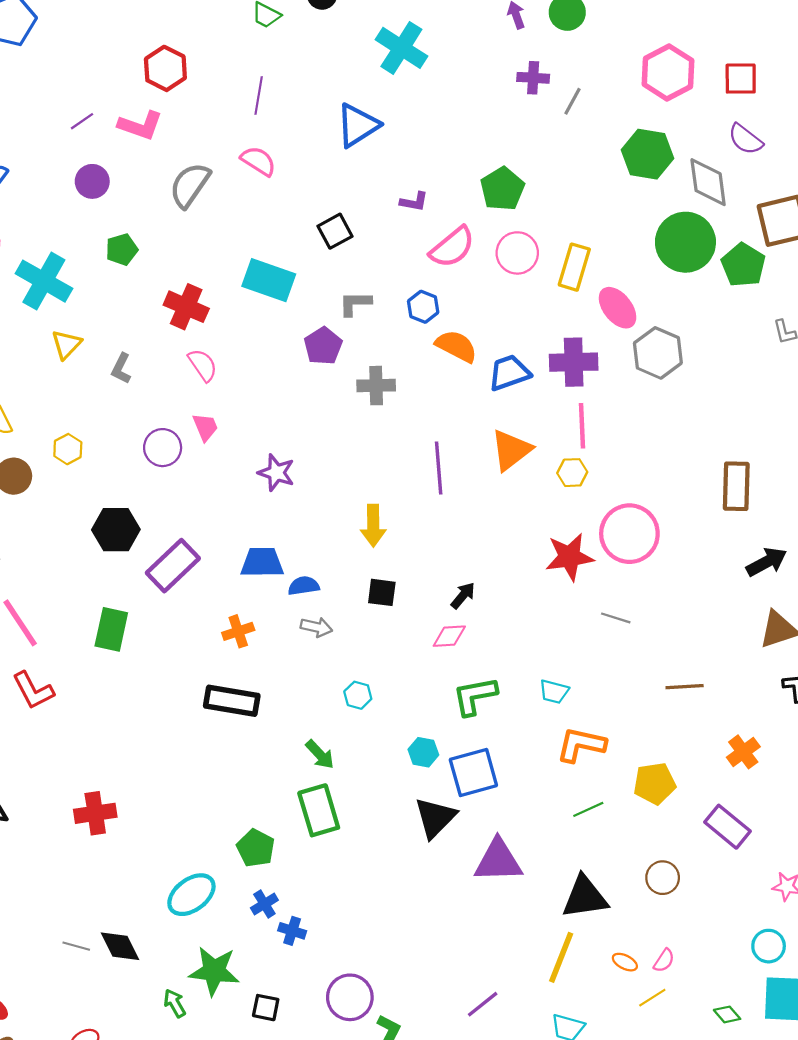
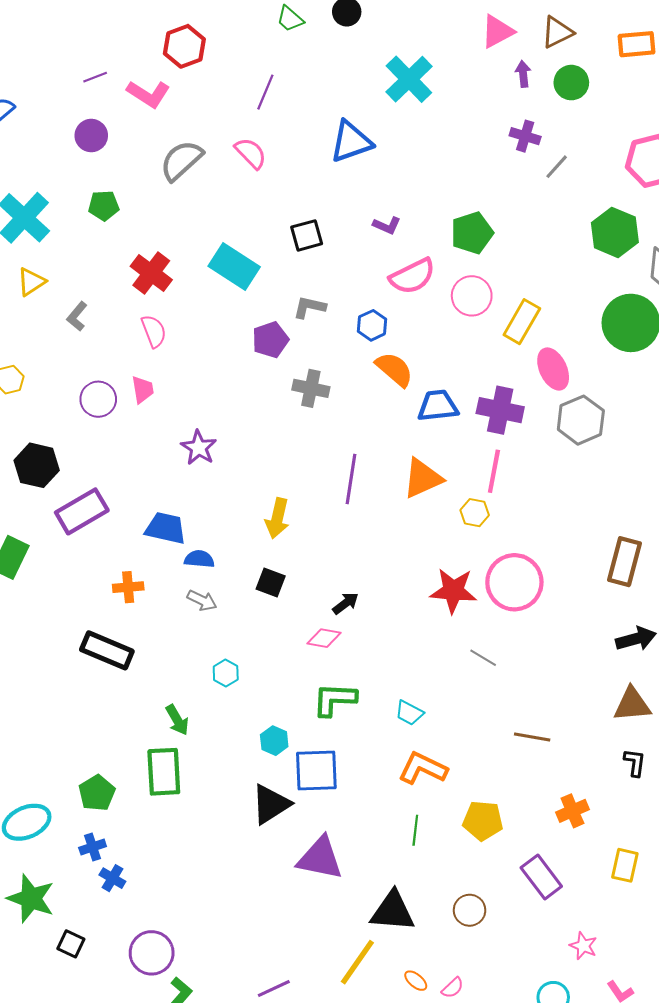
green line: (588, 809) -> (415, 830), turned -72

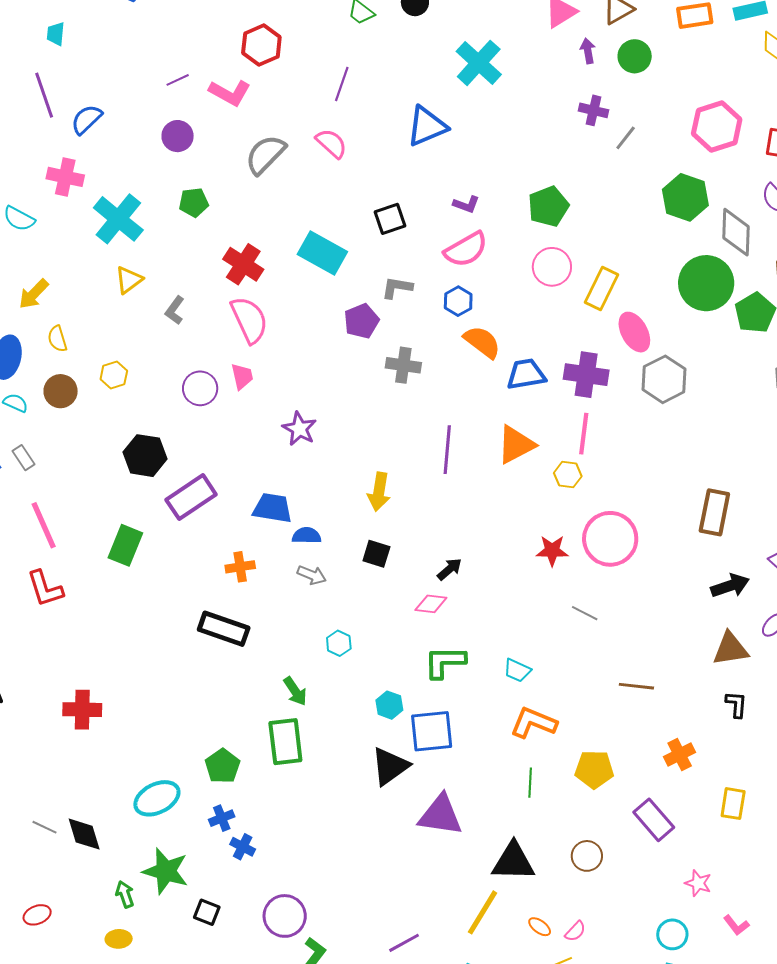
pink semicircle: (412, 276) -> (466, 249), moved
pink semicircle: (154, 331) -> (249, 320), size x1.5
red star: (453, 591) -> (552, 551), size x0.7

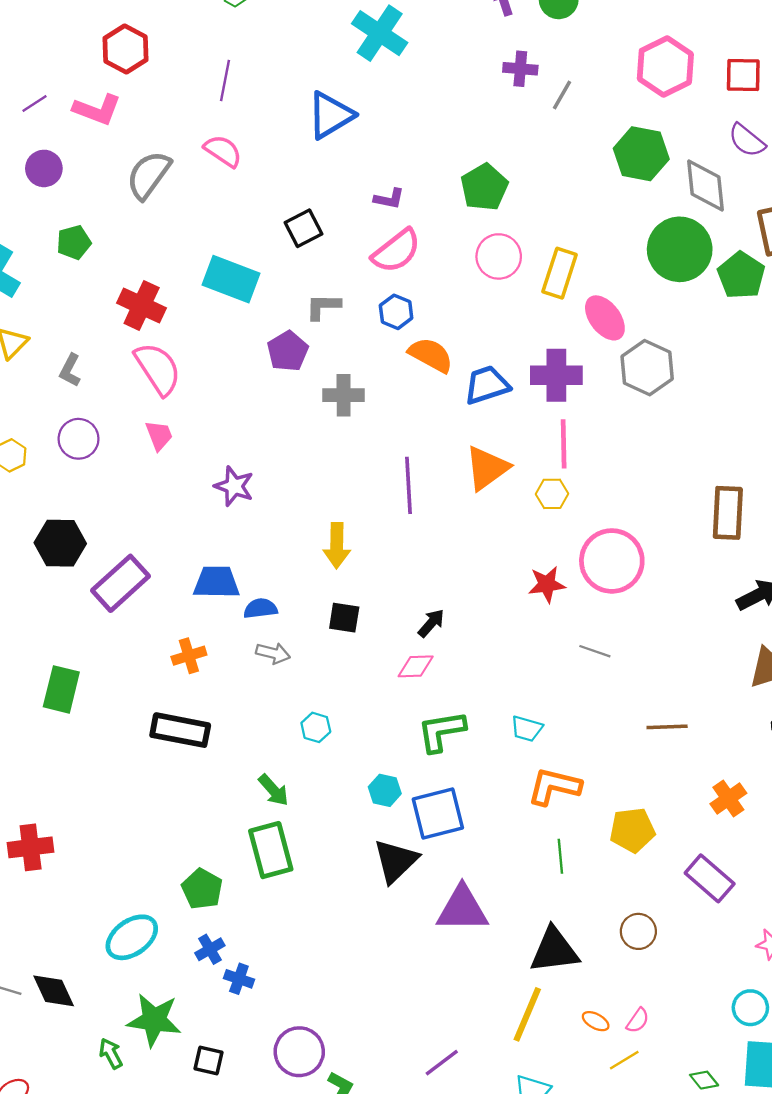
purple circle: (200, 388) -> (79, 439), moved
green rectangle: (125, 545) -> (61, 689), moved

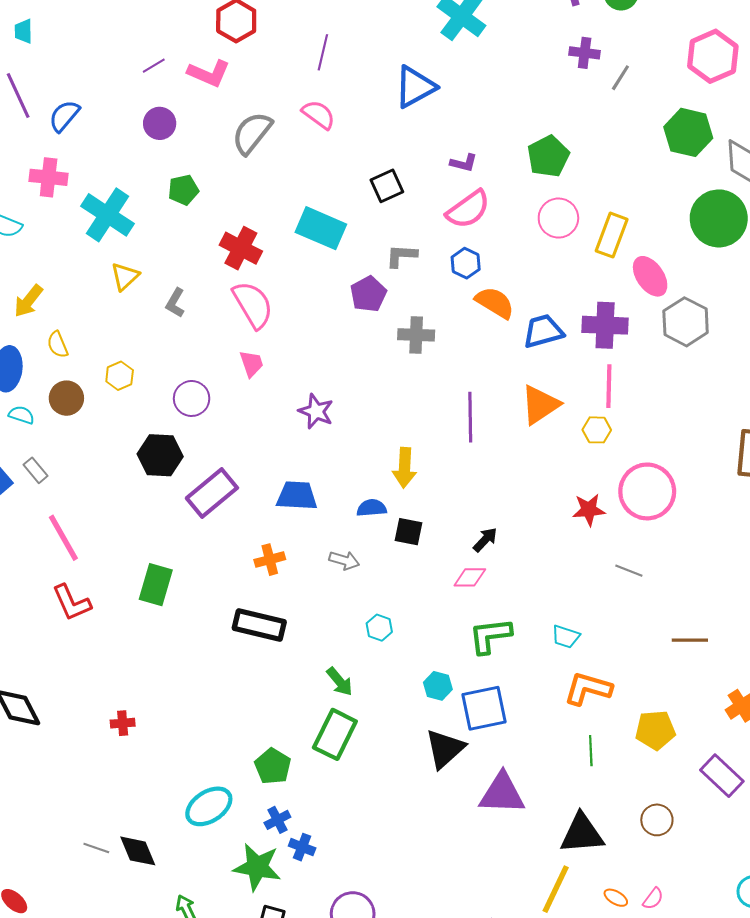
purple circle: (79, 439) -> (192, 398), moved
blue semicircle: (260, 608) -> (372, 508), moved
red cross: (31, 847) -> (123, 723), size x0.6
green rectangle: (271, 850) -> (335, 734), turned 39
green star: (154, 1020) -> (257, 867), moved

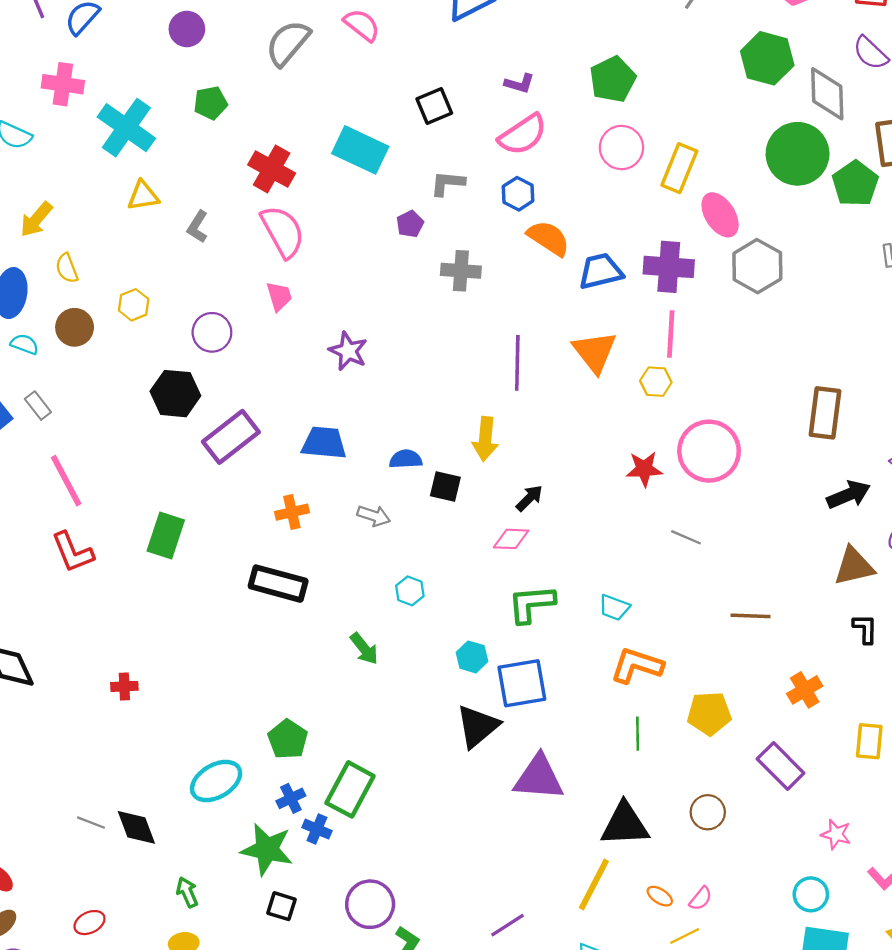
yellow triangle: (125, 276) -> (143, 196), turned 32
purple pentagon: (368, 294) -> (410, 224), size x0.7
orange triangle: (540, 405) -> (595, 352), turned -36
yellow arrow: (405, 468) -> (485, 439), moved
green rectangle: (335, 734) -> (350, 789), moved

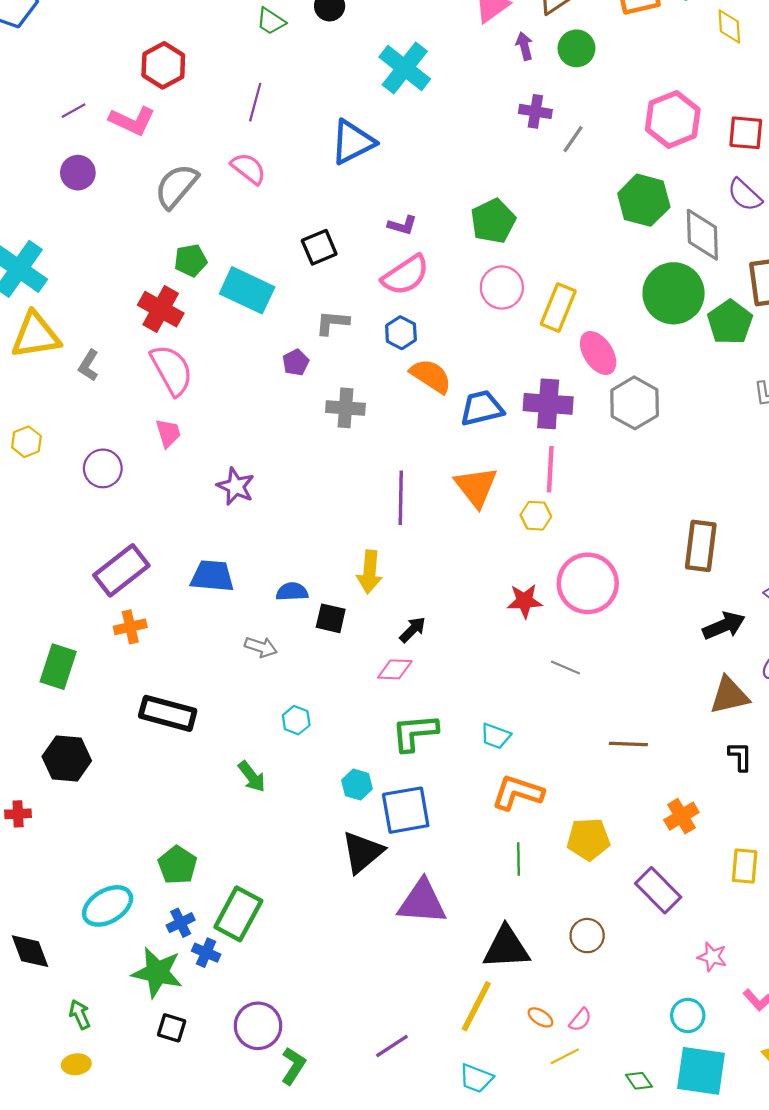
green pentagon: (210, 103) -> (191, 260), moved
yellow triangle: (143, 196) -> (35, 335), size x1.6
black hexagon: (175, 394) -> (67, 759), moved
orange cross: (292, 512) -> (130, 627), moved

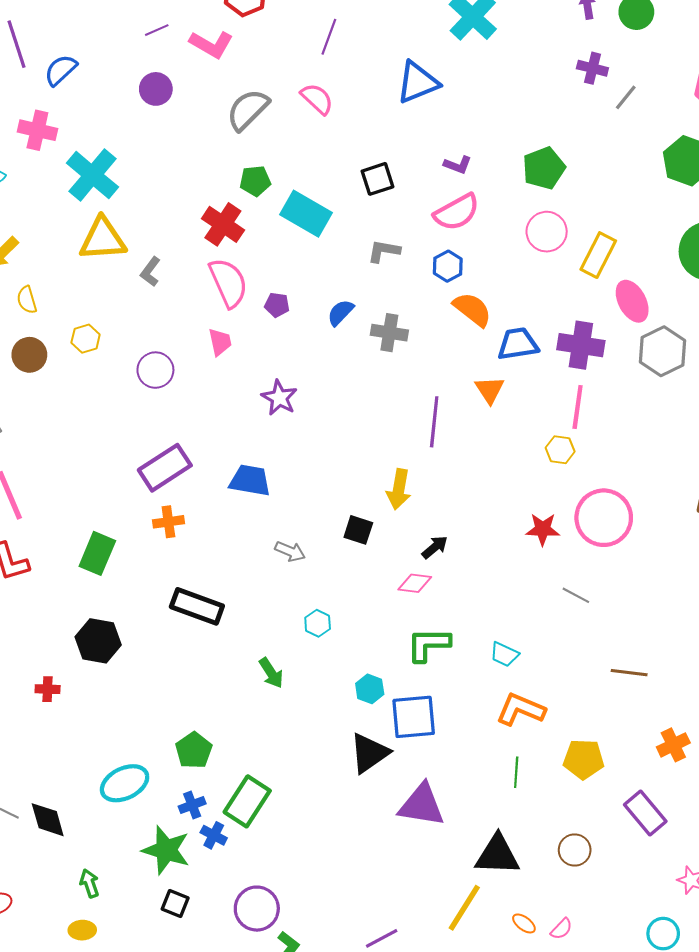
purple pentagon: (296, 362) -> (277, 305), moved, turned 30
orange triangle: (476, 487) -> (490, 390), moved, size x0.7
blue semicircle: (292, 592) -> (341, 313), moved, turned -48

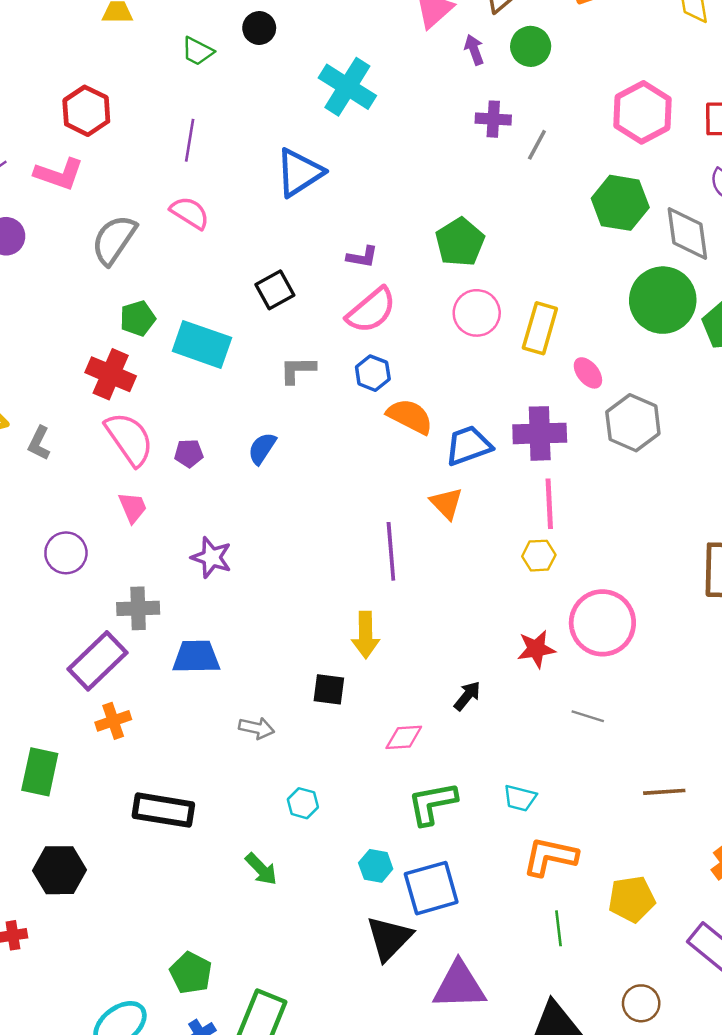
pink ellipse: (632, 301) -> (588, 373), size x0.7
gray cross: (389, 333) -> (138, 608), moved
black arrow: (435, 547) -> (467, 696), moved

